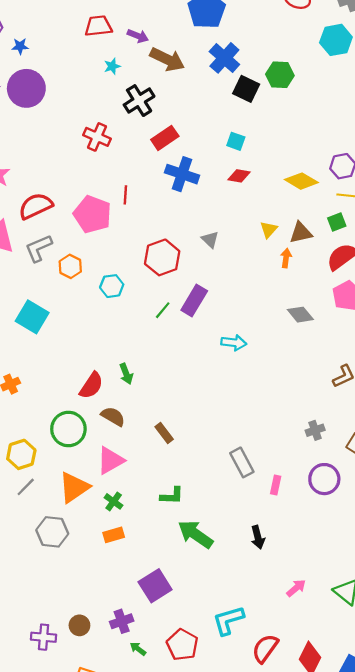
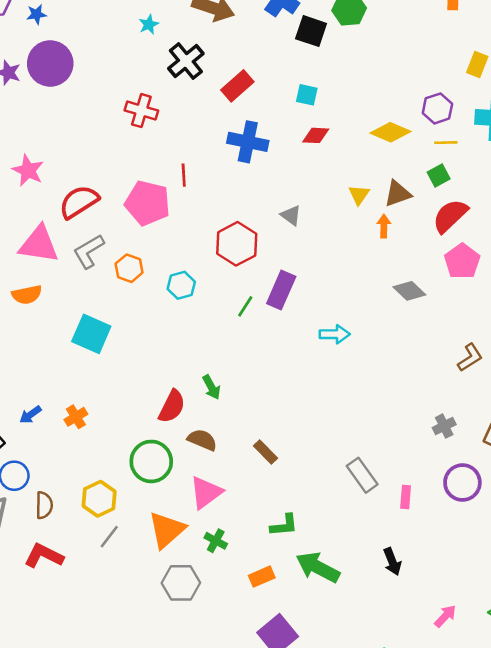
red rectangle: (165, 138) -> (237, 86), moved
gray hexagon: (52, 532) -> (181, 583), moved
orange rectangle: (114, 535) -> (262, 577), moved

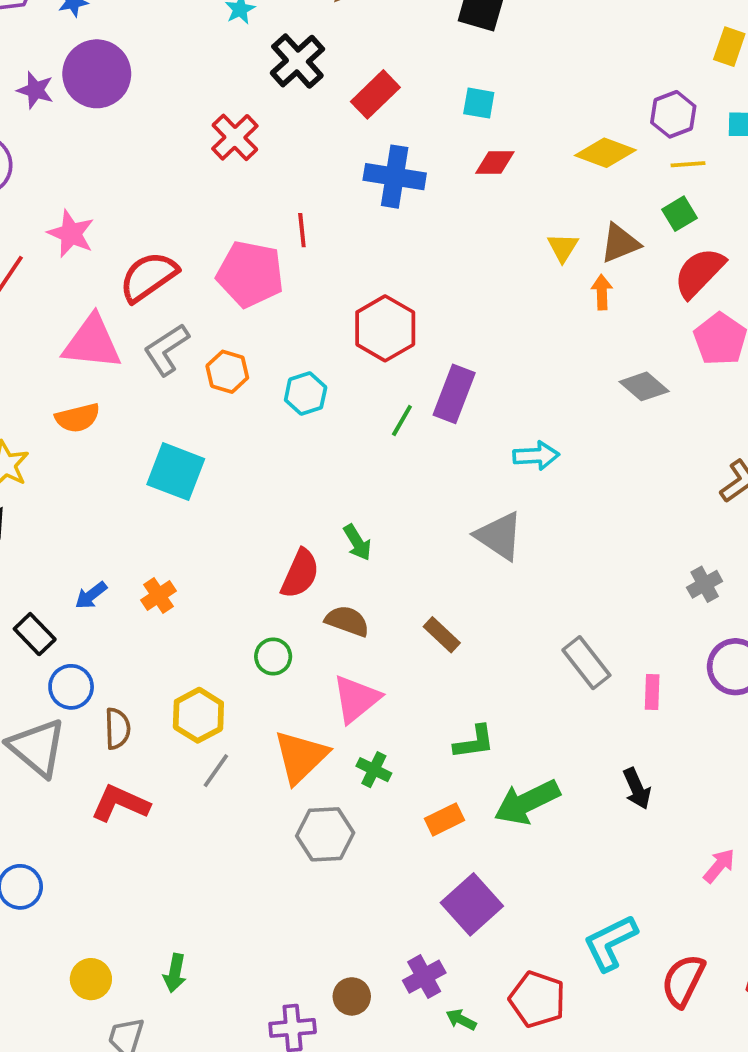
red cross: (141, 111) -> (235, 137), turned 32
gray triangle: (291, 215) -> (499, 536), moved, size x1.6
green circle: (151, 461) -> (273, 657), size x0.6
green arrow: (318, 567) -> (527, 802), turned -51

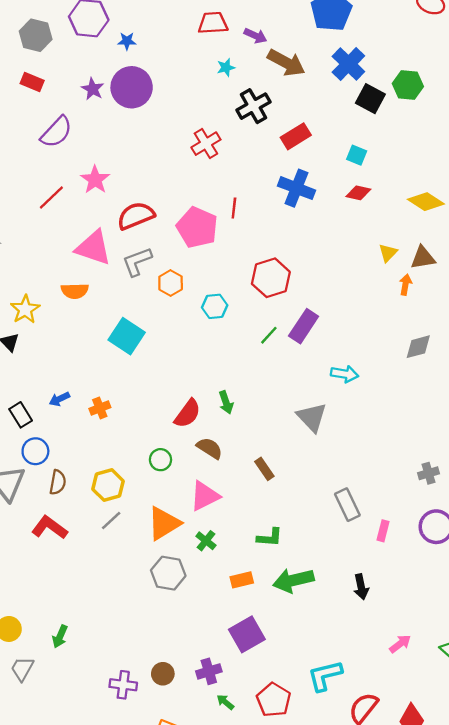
gray diamond: (644, 386) -> (418, 347), turned -68

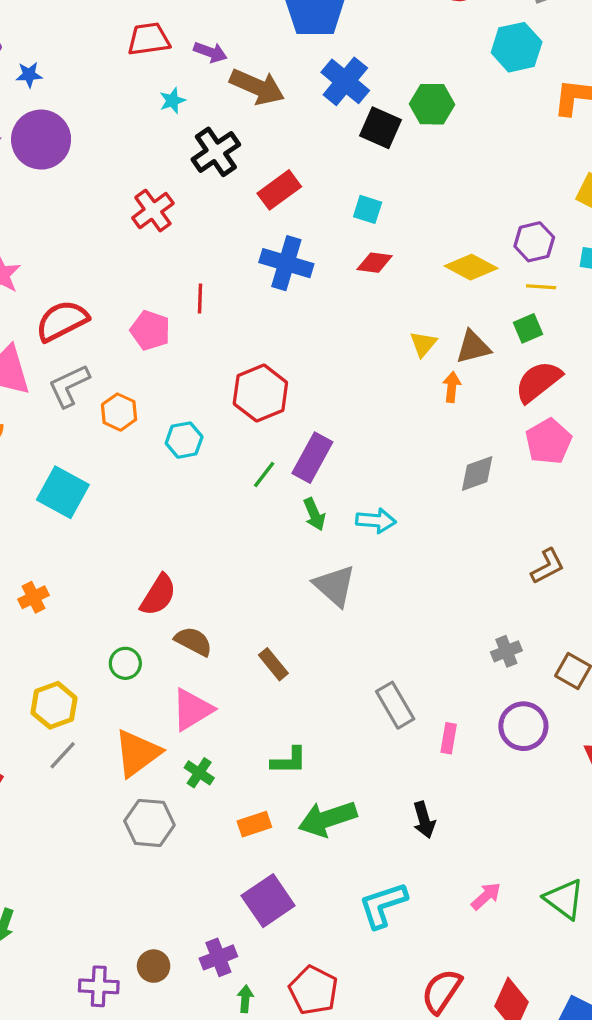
pink pentagon: (197, 227) -> (150, 330), size x0.7
green arrow: (226, 402) -> (314, 514), moved
cyan L-shape: (325, 676) -> (383, 905), moved
green arrow: (225, 702) -> (245, 999), turned 60

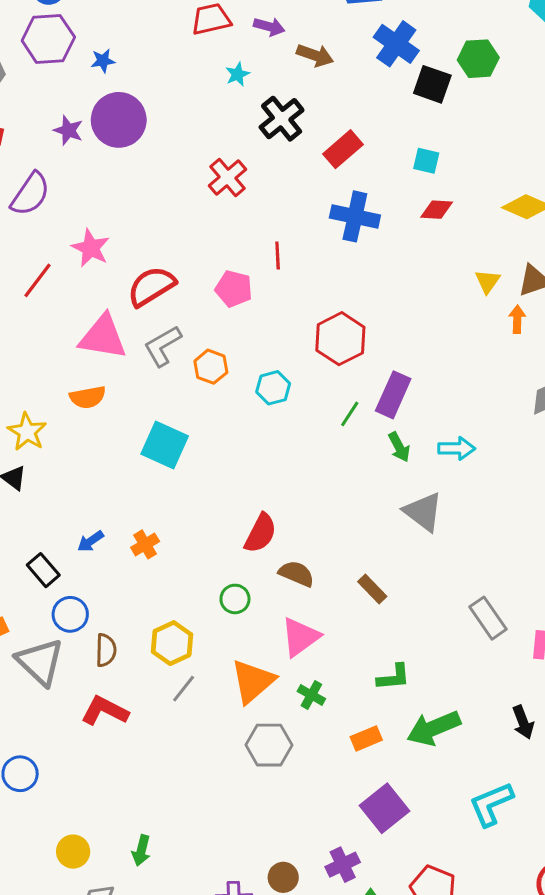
brown arrow: (257, 87) -> (315, 55), size x0.7

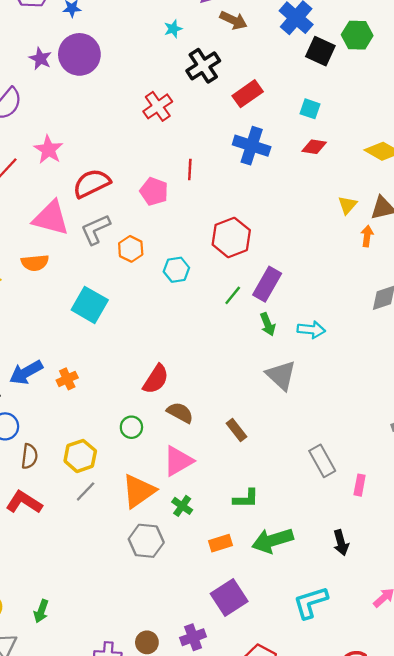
blue arrow: (90, 541) -> (26, 372), size x1.6

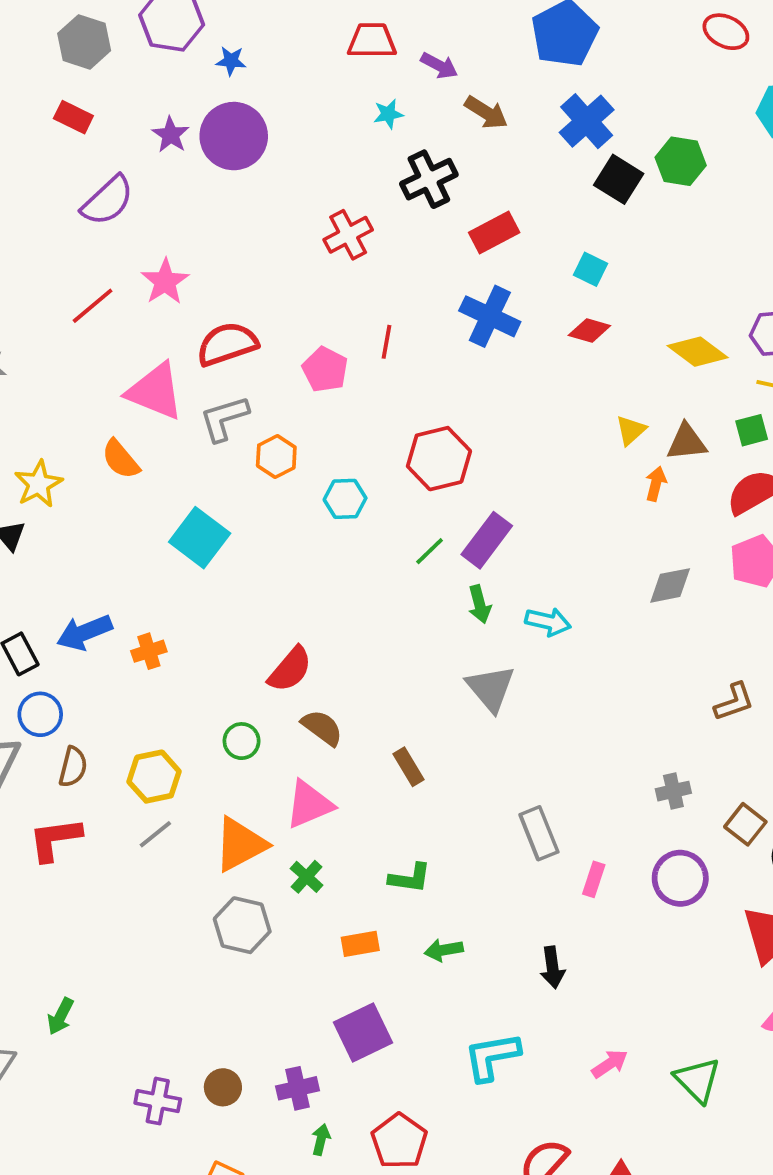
orange semicircle: (35, 263) -> (121, 459), turned 48
red L-shape: (24, 502) -> (55, 839), turned -48
green arrow: (273, 540) -> (444, 950), size x0.6

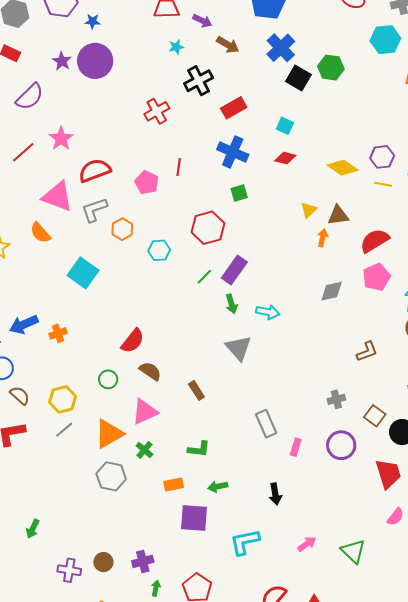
green square: (752, 430) -> (239, 193), moved
brown semicircle: (73, 767) -> (20, 395), turned -60
green arrow: (60, 1016) -> (33, 529), moved
purple square: (363, 1032) -> (194, 518), moved, turned 32

